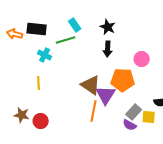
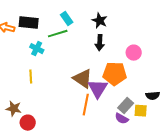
red circle: (41, 121) -> (28, 123), moved

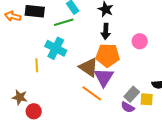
cyan cross: (37, 49) -> (56, 48), moved, size x1.5
orange pentagon: (115, 74) -> (108, 55), moved
orange line: (86, 105) -> (92, 93), turned -65

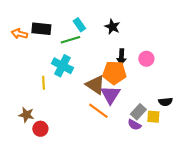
black arrow: (106, 31) -> (121, 57), moved

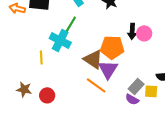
green line: (70, 40) -> (70, 25), moved, turned -42
black arrow: (121, 57) -> (132, 31), moved
red circle: (40, 129) -> (47, 95), moved

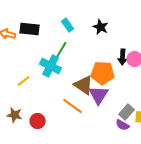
yellow line: (41, 57) -> (24, 81), moved, turned 56
orange line: (96, 85) -> (73, 106), moved

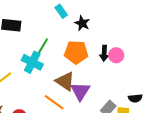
cyan rectangle: (68, 25) -> (61, 11), moved
orange pentagon: (103, 73) -> (76, 52), moved

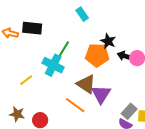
black star: (82, 23) -> (108, 41), moved
black arrow: (104, 53) -> (125, 56), turned 105

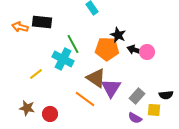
green line: (63, 50) -> (73, 44), turned -60
gray rectangle: (129, 111) -> (137, 96), moved

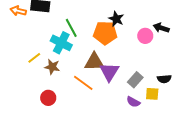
black arrow: (135, 50) -> (161, 28), moved
brown triangle: (96, 78) -> (94, 62), turned -35
brown star: (27, 108) -> (52, 67), moved

